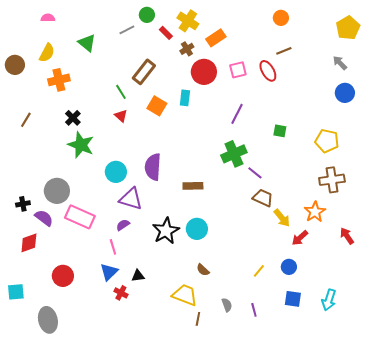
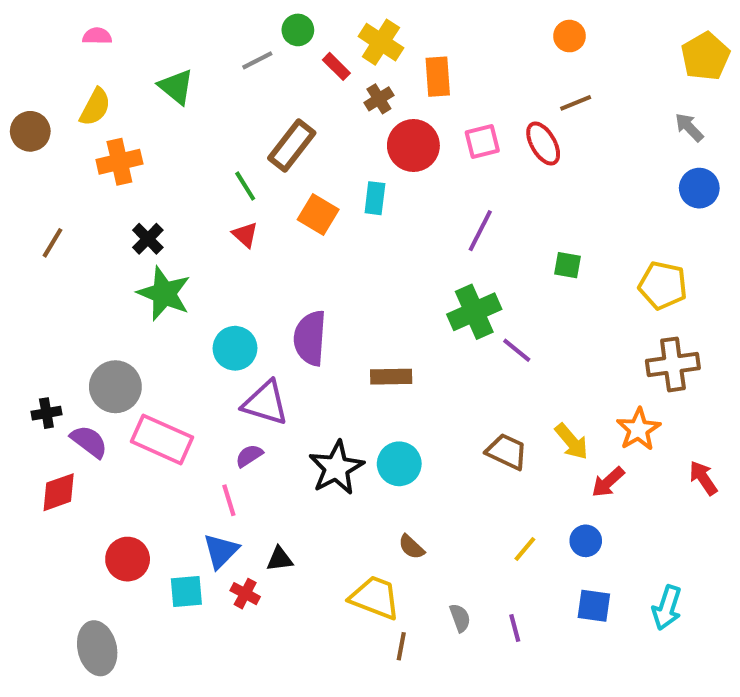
orange rectangle: (216, 38) -> (438, 77), turned -60
brown trapezoid: (263, 198) -> (507, 452), moved
cyan square: (16, 292) -> (186, 592), moved

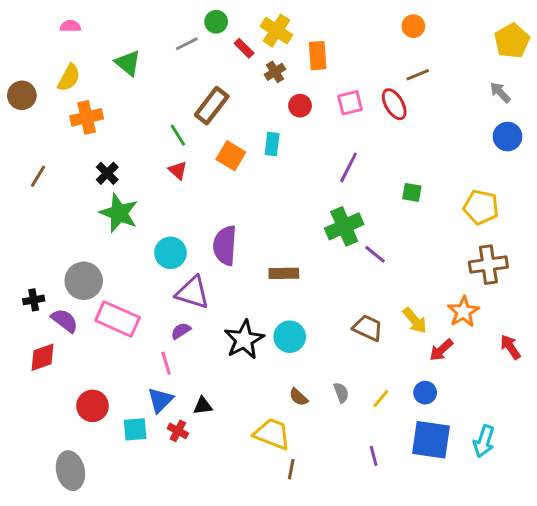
red circle: (413, 146) -> (300, 106), size x0.6
blue square: (594, 606) -> (431, 440), size x1.6
gray semicircle: (460, 618) -> (341, 393), moved

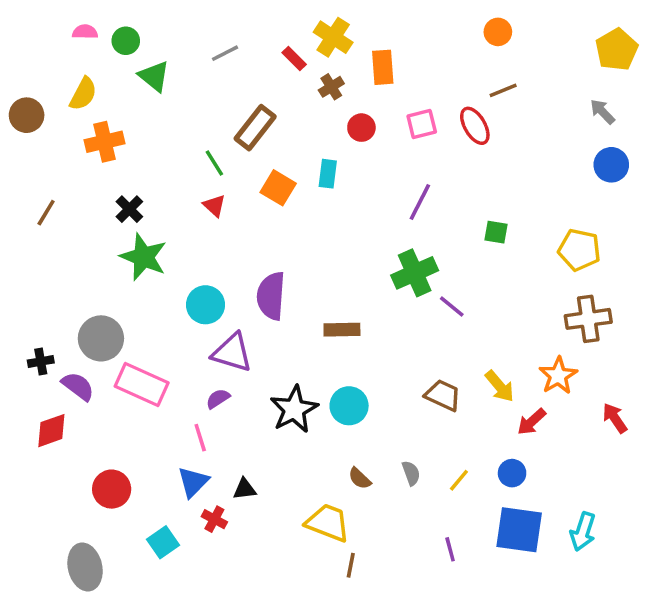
green circle: (216, 22) -> (126, 41), moved
cyan square: (135, 429) -> (163, 542), moved, turned -30

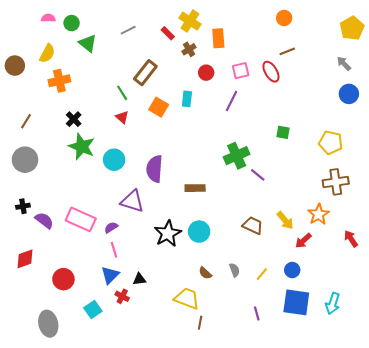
purple line: (420, 202) -> (231, 101), moved
cyan circle: (206, 305) -> (114, 160), moved
gray circle: (101, 338) -> (25, 160), moved
purple semicircle: (218, 399) -> (111, 228), moved
red diamond: (51, 431) -> (25, 259), moved

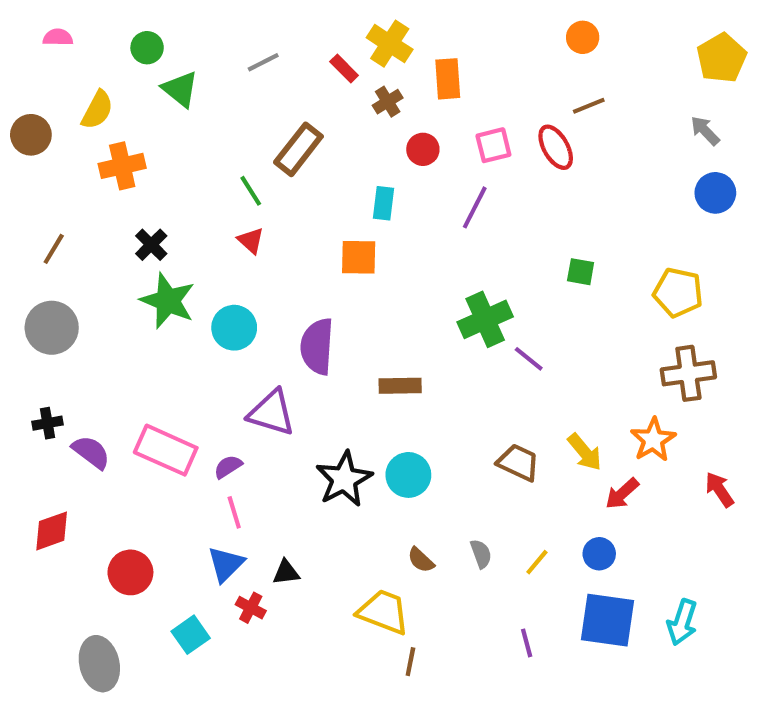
pink semicircle: (48, 18) -> (58, 37), moved
orange square: (159, 107) -> (359, 257), moved, turned -30

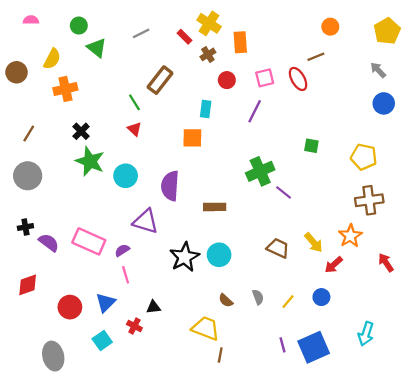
orange circle: (583, 37) -> (330, 27), moved
blue triangle: (226, 564) -> (106, 303), moved
blue square: (608, 620) -> (314, 347), moved, turned -32

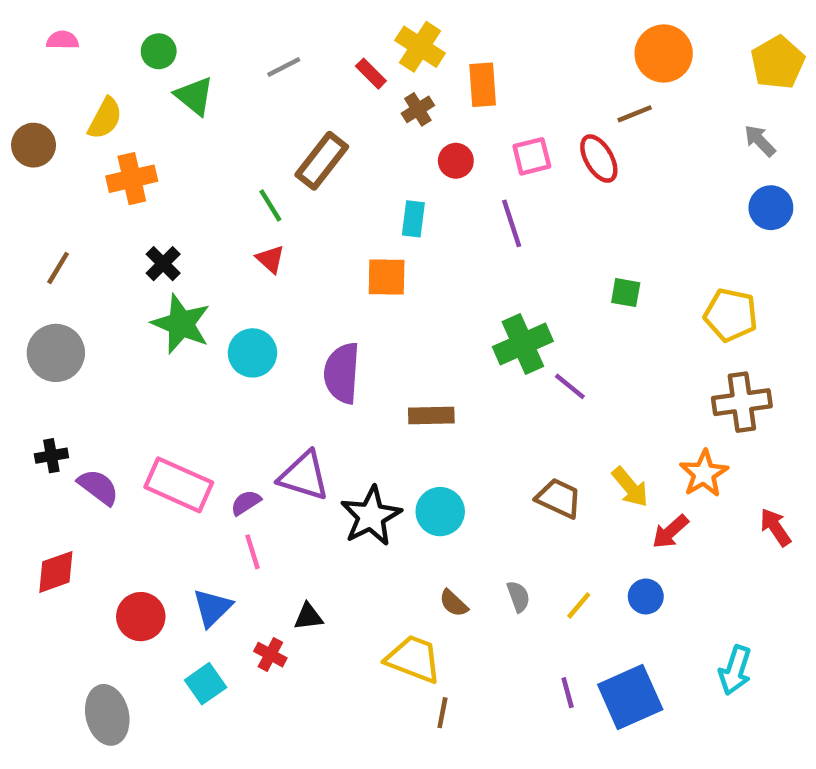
orange circle: (330, 27) -> (664, 54), size x1.6
purple line: (255, 111) -> (512, 223), turned -45
purple triangle: (146, 221) -> (304, 476), moved

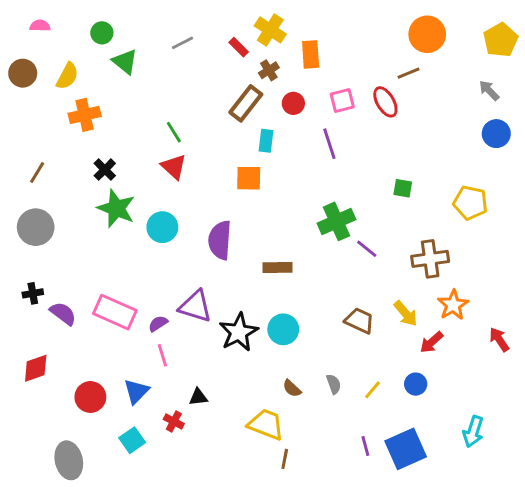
brown circle: (34, 145) -> (23, 73), moved
brown rectangle: (322, 161) -> (246, 103), moved
red triangle: (270, 259) -> (174, 167), size x1.4
brown cross: (742, 402) -> (430, 259), moved

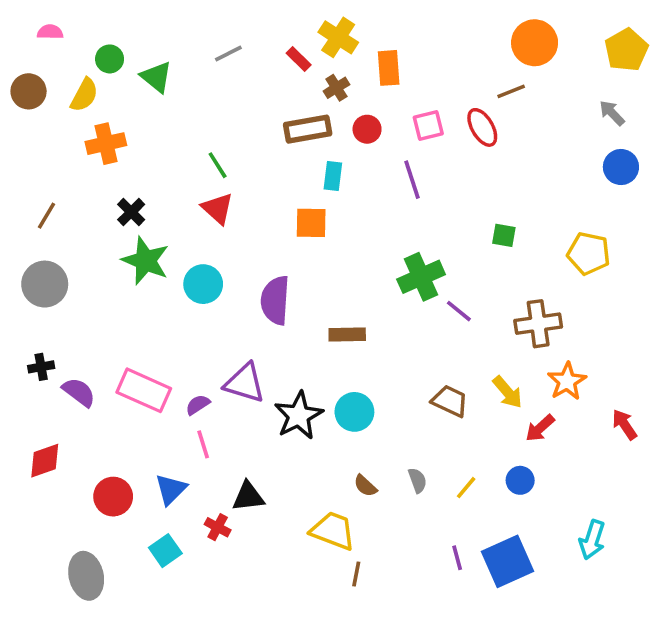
green circle: (102, 33) -> (110, 59), moved
brown rectangle: (246, 103) -> (308, 129), turned 42
black triangle: (198, 397) -> (248, 497), size x1.4

